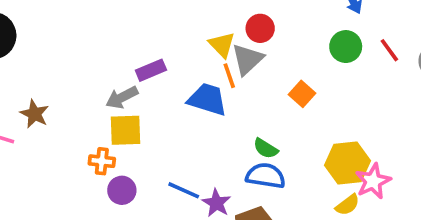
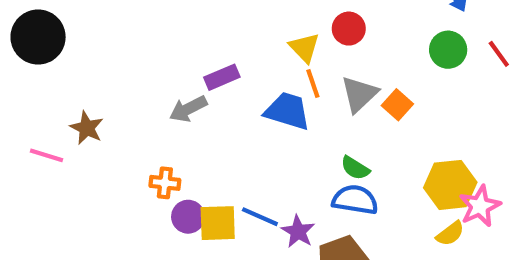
gray triangle: (247, 59) -> (359, 94), moved
yellow square: (125, 130) -> (218, 223), moved

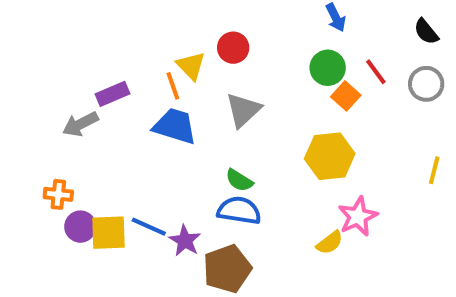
orange line: (313, 84) -> (173, 86), moved
orange square: (397, 105) -> (346, 96), moved
yellow hexagon: (450, 185) -> (330, 156), moved

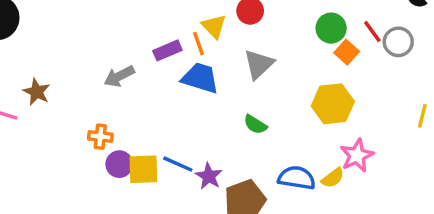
gray circle: (426, 84) -> (398, 42), moved
purple rectangle: (113, 94) -> (167, 50), moved
blue semicircle: (239, 210) -> (297, 178), moved

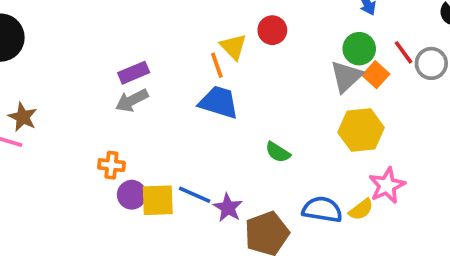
purple rectangle: (167, 50) -> (134, 73), moved
gray triangle: (259, 64) -> (346, 76), moved
brown star: (37, 92) -> (23, 117), moved

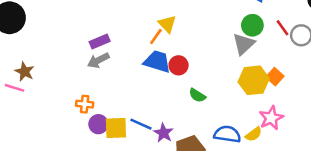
red circle: (272, 30) -> (179, 65), moved
orange line: (217, 65) -> (156, 37), turned 54
orange square: (376, 75) -> (275, 77), moved

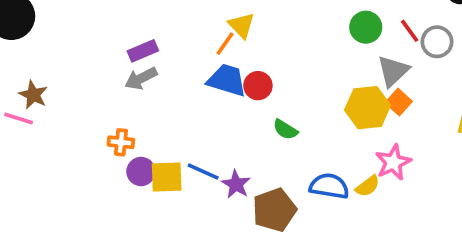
gray triangle: (244, 44) -> (393, 71), moved

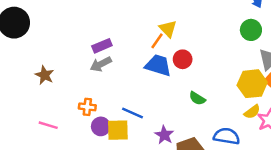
red circle: (258, 86) -> (183, 59), moved
brown star: (33, 95) -> (45, 75), moved
pink line: (19, 119) -> (48, 125), moved
blue line: (203, 171) -> (132, 113), moved
yellow semicircle: (368, 186) -> (252, 112), moved

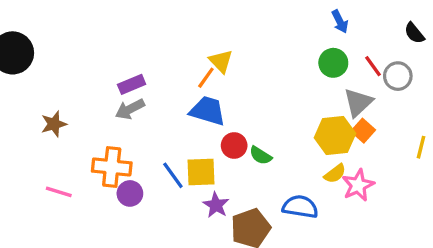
red circle: (183, 59) -> (234, 146), moved
brown star: (45, 75) -> (54, 124), turned 30
orange cross: (87, 107) -> (112, 167), size x1.6
blue line: (132, 113) -> (173, 175), turned 30
yellow square: (118, 130) -> (201, 172), moved

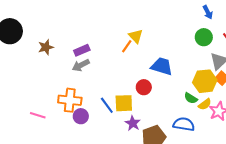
blue trapezoid: (208, 111) -> (162, 66), moved
brown star: (54, 124) -> (46, 47), moved
green semicircle: (261, 155) -> (191, 98), moved

